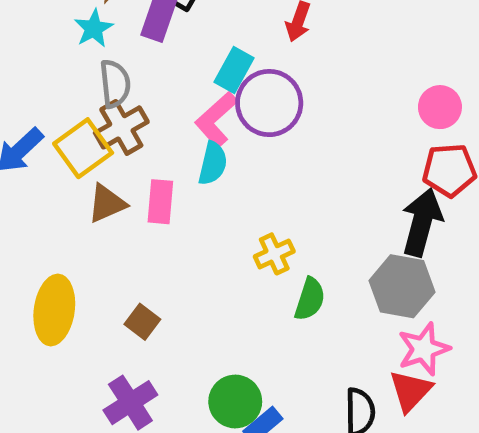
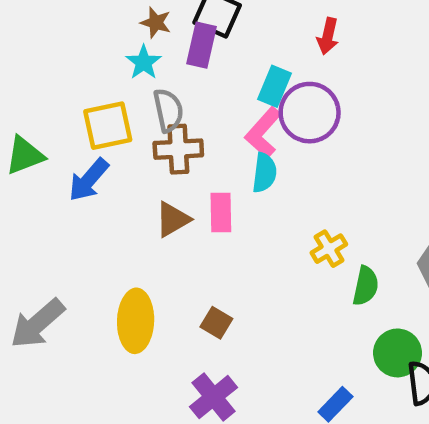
brown cross: (121, 127) -> (178, 149), turned 33
yellow square: (83, 148) -> (108, 126), moved, turned 30
green circle: (235, 401) -> (397, 353), moved

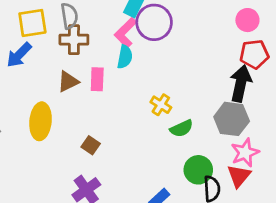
yellow cross: (329, 249) -> (161, 105), turned -30
green semicircle: (366, 286) -> (182, 128), turned 50
yellow ellipse: (136, 321) -> (41, 121), moved

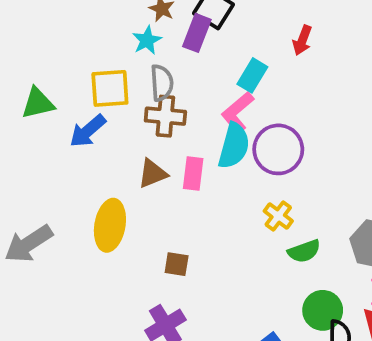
purple circle: (154, 22) -> (278, 149), moved
cyan semicircle: (125, 57) -> (234, 146), size x1.4
brown square: (91, 145) -> (177, 264), turned -30

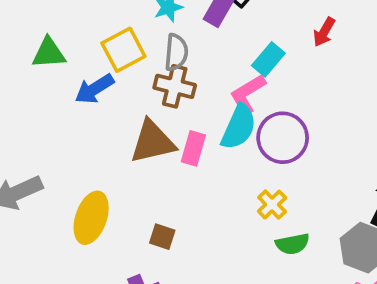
yellow square: (110, 88) -> (123, 50), turned -33
brown triangle: (152, 173) -> (153, 142), size x1.5
yellow ellipse: (110, 225) -> (91, 218), moved

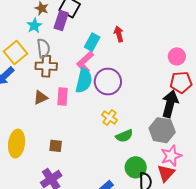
red arrow: (324, 32) -> (119, 34), moved, turned 147
brown triangle: (153, 142) -> (41, 97), size x0.6

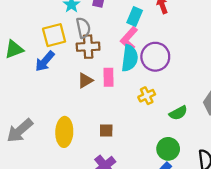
yellow square: (16, 53) -> (54, 35), turned 30
yellow cross: (109, 117) -> (147, 96), moved, turned 35
green circle: (136, 167) -> (168, 149), moved

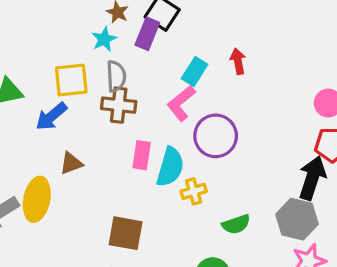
cyan semicircle: (130, 58) -> (170, 167), moved
brown triangle: (85, 80) -> (71, 163), moved
brown square: (106, 130) -> (126, 233), size x1.6
yellow ellipse: (64, 132) -> (37, 199), moved

